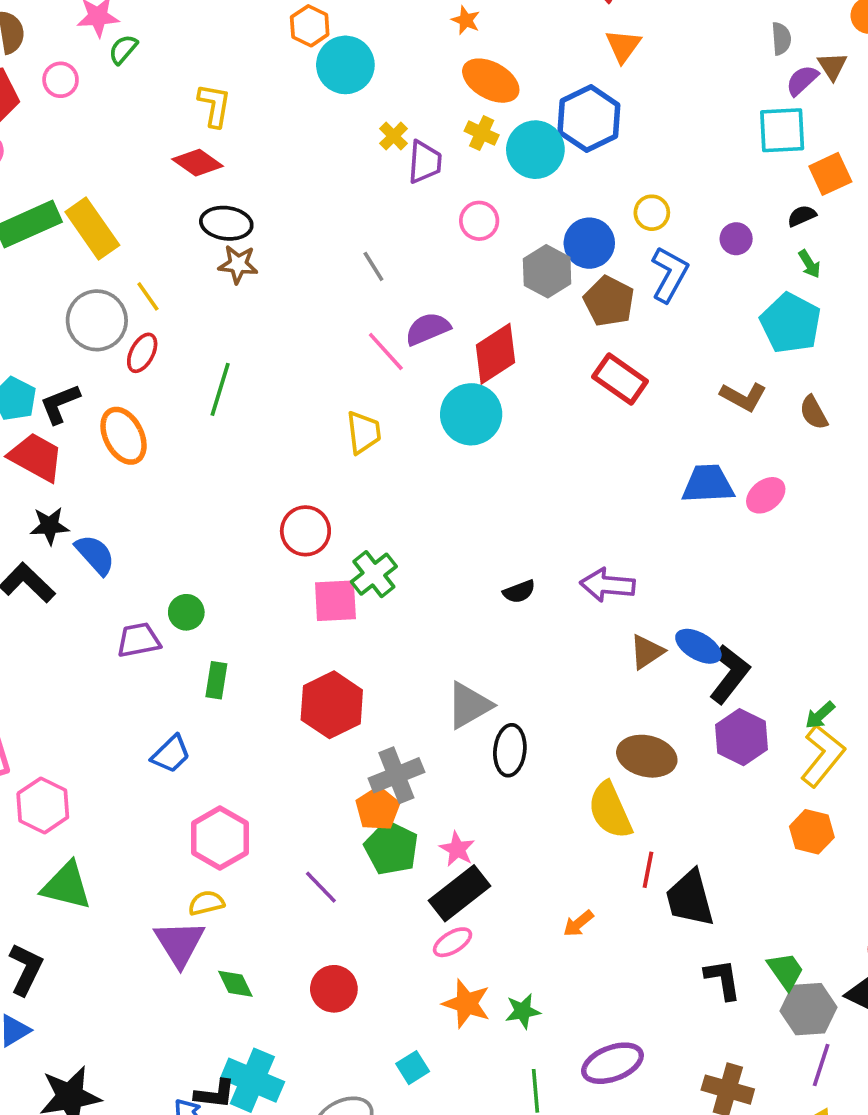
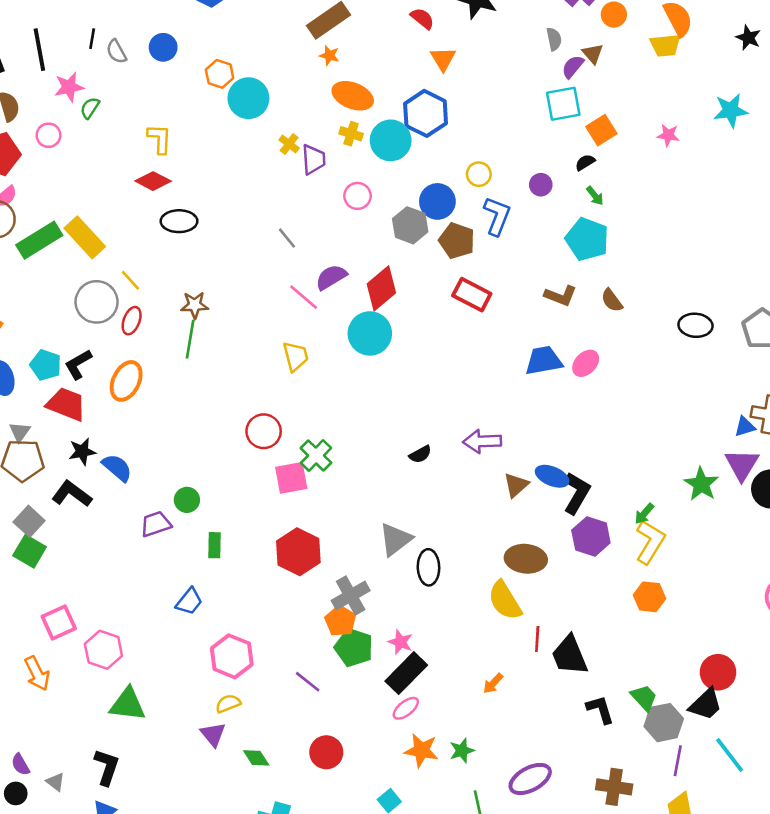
brown star: (238, 264) -> (195, 305), moved
orange ellipse: (124, 436) -> (126, 381), turned 60
purple triangle: (180, 943) -> (213, 734), size x0.7

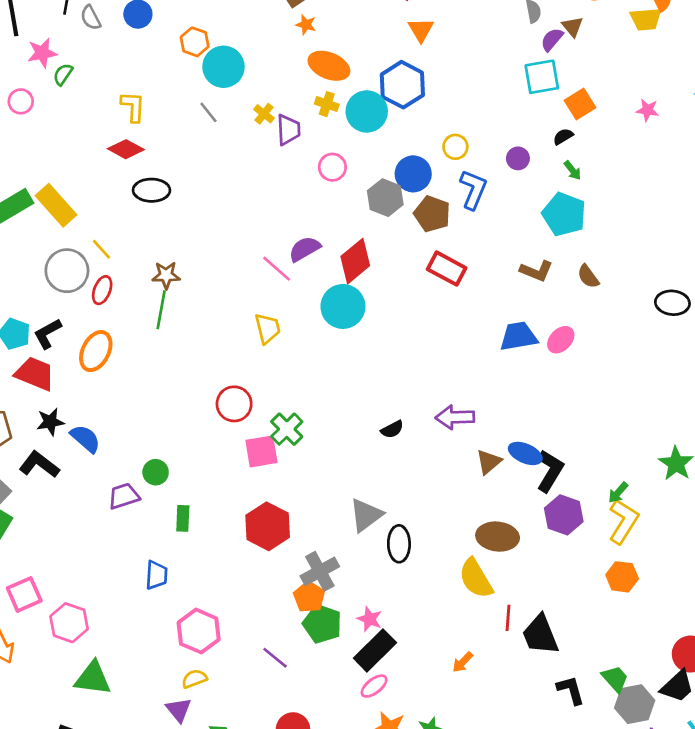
gray line: (287, 238) -> (208, 112), moved
blue trapezoid: (189, 602) -> (156, 575), turned -36

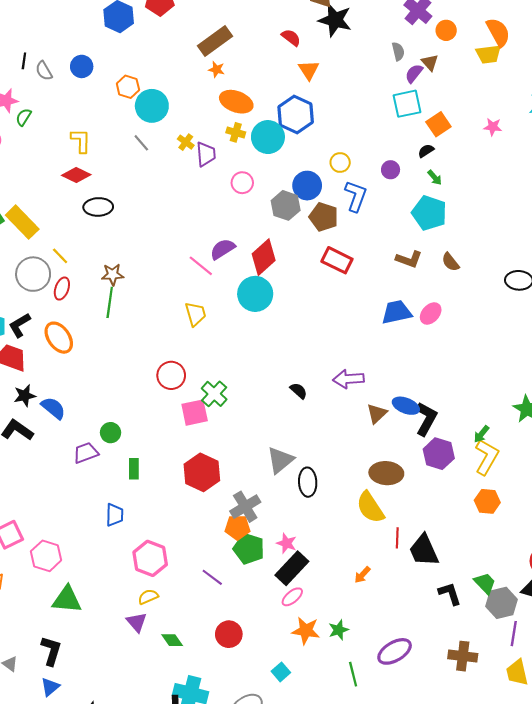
orange ellipse: (96, 351) -> (59, 338), turned -60
black semicircle: (392, 429) -> (299, 391), turned -108
orange pentagon: (309, 597) -> (237, 527), turned -30

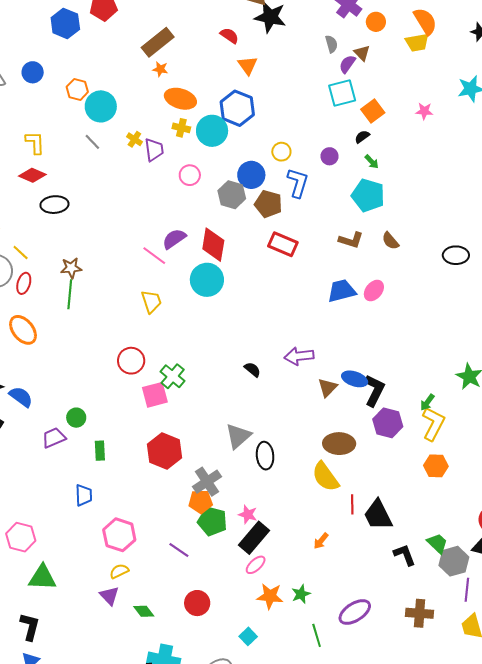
red diamond: (264, 257) -> (213, 245), turned -36

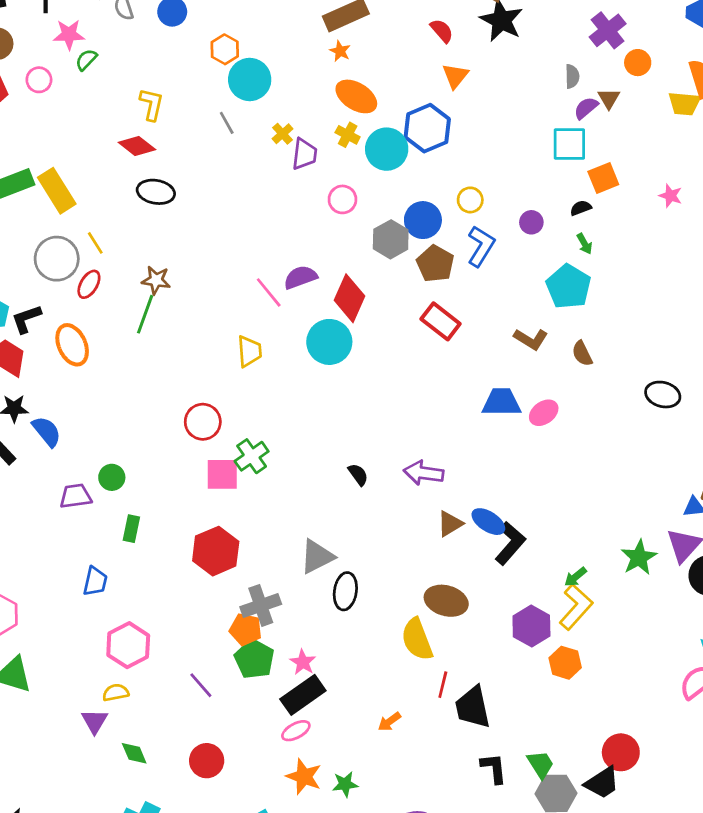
purple hexagon: (388, 423) -> (531, 626), moved

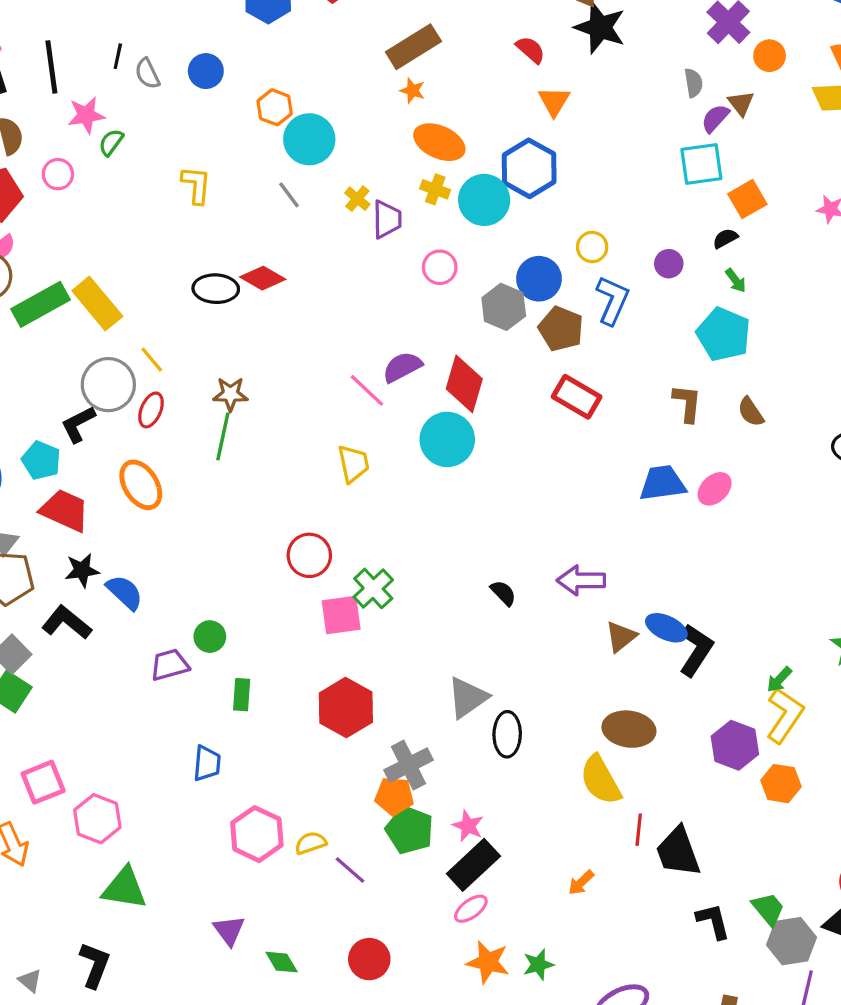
red diamond: (137, 146) -> (263, 278), moved
black L-shape: (26, 319) -> (78, 424), moved
brown L-shape: (531, 339) -> (687, 403), turned -108
yellow semicircle: (116, 693) -> (311, 843), moved

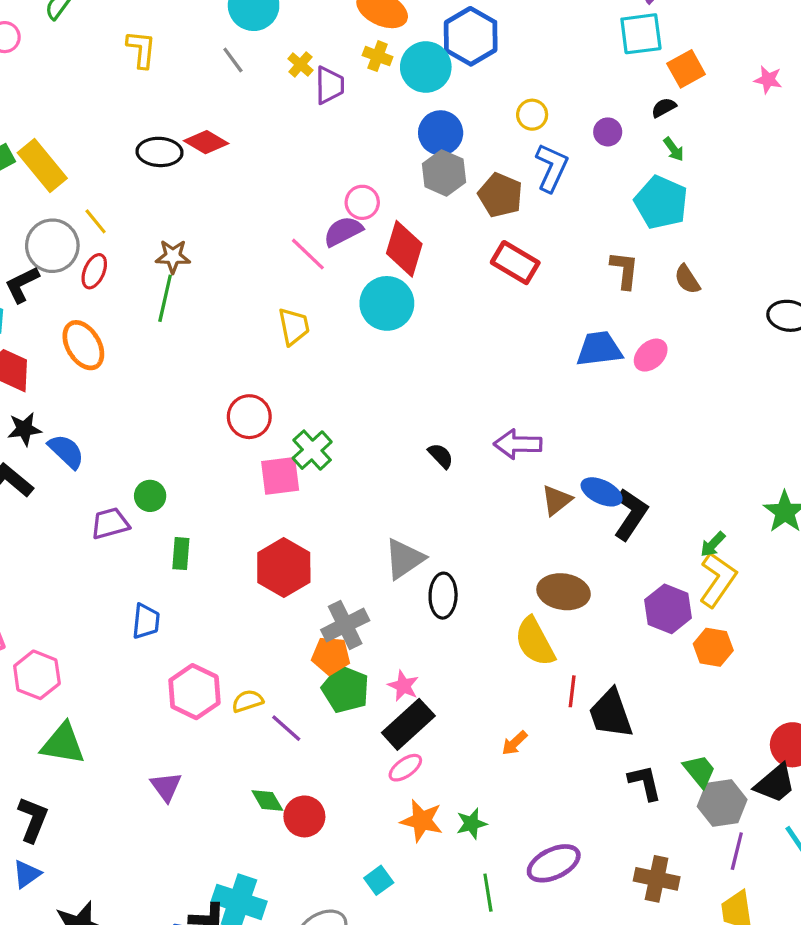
pink circle: (440, 267) -> (362, 202), moved
blue circle: (539, 279) -> (441, 133), moved
green diamond: (282, 962) -> (267, 801), moved

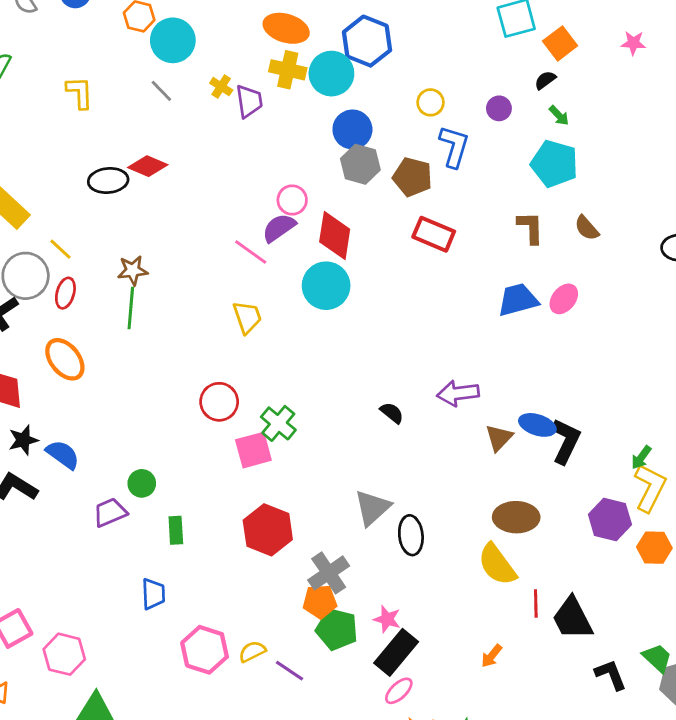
yellow cross: (378, 56) -> (288, 70), size x1.4

